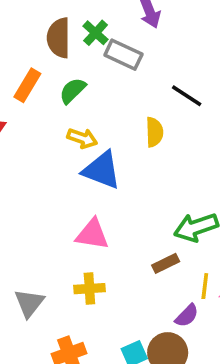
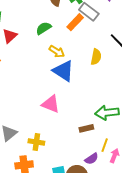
orange rectangle: (27, 85) -> (75, 22), moved
green semicircle: (73, 91) -> (44, 28), moved
yellow cross: (89, 289) -> (36, 142), moved

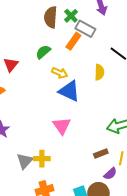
pink triangle: (51, 104) -> (62, 126), turned 42
brown rectangle: (86, 128) -> (101, 154), moved
yellow cross: (36, 142) -> (42, 159), moved

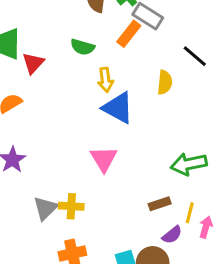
green semicircle: (43, 52) -> (83, 47), turned -126
yellow arrow: (60, 73) -> (106, 80), turned 56

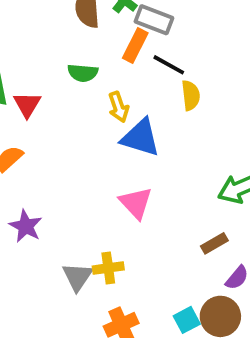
black line: (195, 56) -> (169, 65), moved

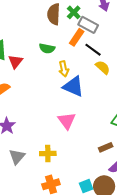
yellow semicircle: (191, 95) -> (103, 67), turned -49
gray triangle: (77, 277) -> (17, 157), moved

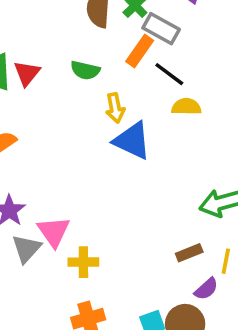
red triangle: (15, 62) -> (27, 73), moved
yellow semicircle: (103, 67) -> (186, 107), turned -42
pink triangle: (67, 121) -> (54, 232), moved
gray triangle: (17, 157) -> (27, 249), moved

